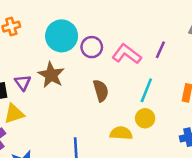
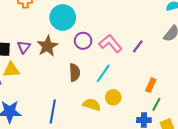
purple circle: (92, 47) -> (83, 41), moved
cyan line: (146, 90) -> (103, 73), moved
brown semicircle: (101, 91) -> (75, 72), moved

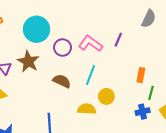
brown semicircle: (75, 72) -> (62, 81), turned -48

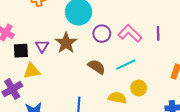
purple line: (118, 40) -> (158, 33), turned -32
cyan line: (91, 75) -> (126, 65), turned 36

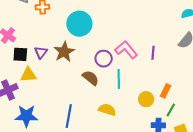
purple circle: (102, 34) -> (104, 59), moved
cyan line: (126, 65) -> (119, 79), turned -72
yellow circle: (139, 88) -> (146, 99), moved

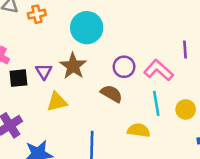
pink L-shape: (126, 50) -> (158, 70), moved
yellow triangle: (28, 75) -> (57, 102), moved
cyan line: (119, 79) -> (156, 103), moved

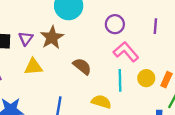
purple line: (185, 50) -> (155, 26), moved
purple circle: (124, 67) -> (115, 24), moved
yellow circle: (186, 109) -> (146, 78), moved

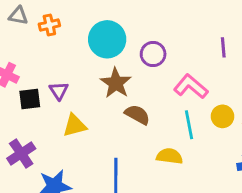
purple circle: (115, 24) -> (153, 54), moved
brown star: (52, 37) -> (116, 83), moved

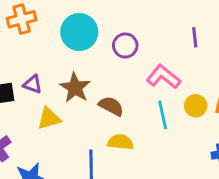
orange cross: (49, 25) -> (22, 19), size x1.4
brown star: (116, 83) -> (75, 88), moved
purple triangle: (59, 91) -> (33, 84), turned -36
yellow semicircle: (169, 156) -> (120, 142), moved

